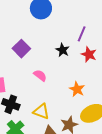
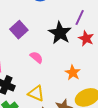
black star: (63, 50) -> (60, 33), size x1.6

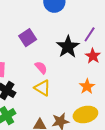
orange star: (73, 73) -> (87, 86), moved
yellow triangle: (36, 93) -> (42, 88), moved

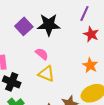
black star: (68, 47) -> (49, 25), moved, turned -30

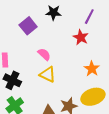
black star: (49, 25) -> (53, 13), moved, size x0.7
red star: (91, 34) -> (81, 37), moved

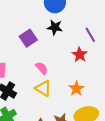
purple line: (89, 17) -> (90, 35), turned -63
orange star: (92, 69) -> (76, 89), moved

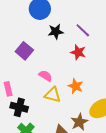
black star: (55, 27) -> (56, 32), moved
orange star: (76, 89) -> (76, 86), moved

